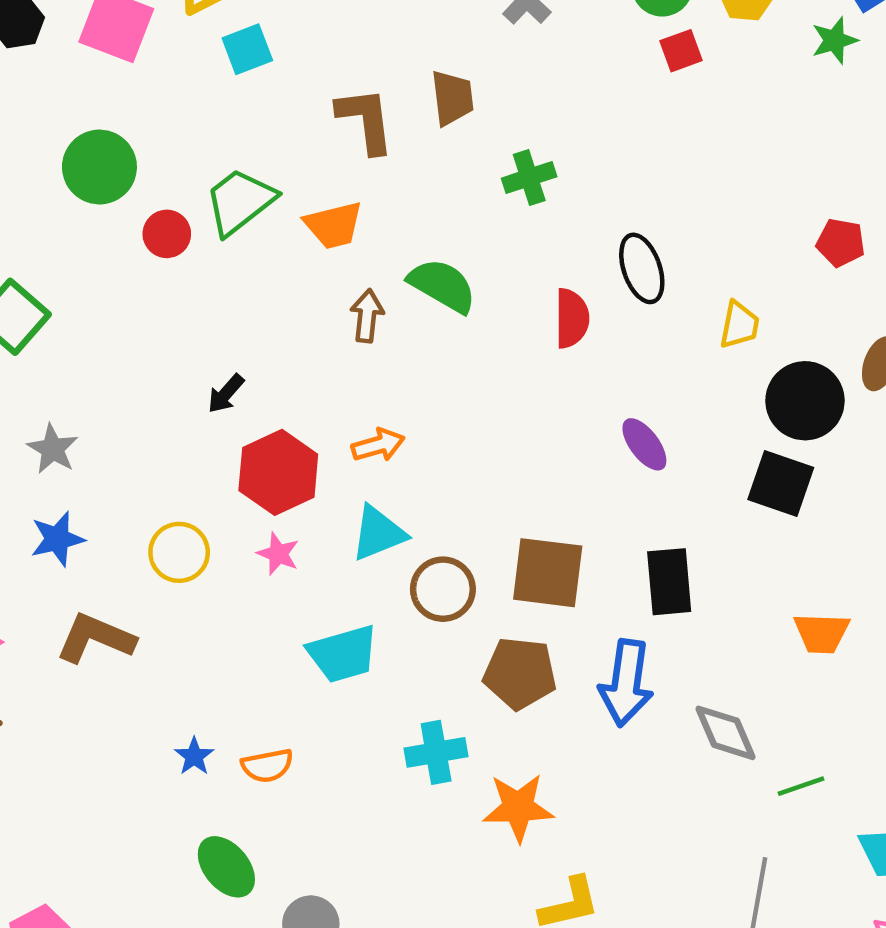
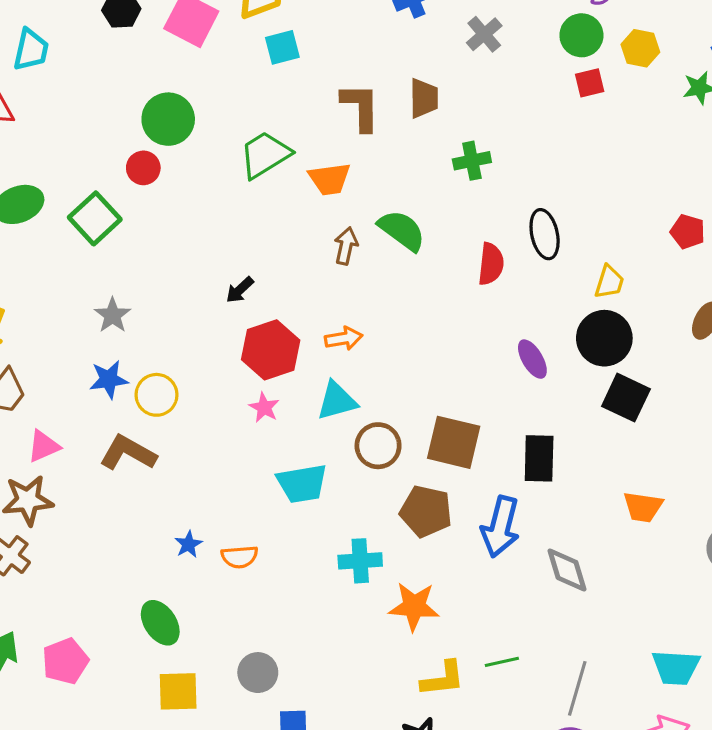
red circle: (167, 234) -> (143, 168), moved
black circle: (805, 401) -> (604, 338), moved
yellow circle: (179, 552) -> (157, 395), moved
green line: (801, 786) -> (502, 662), moved
green ellipse: (226, 867) -> (160, 623), moved

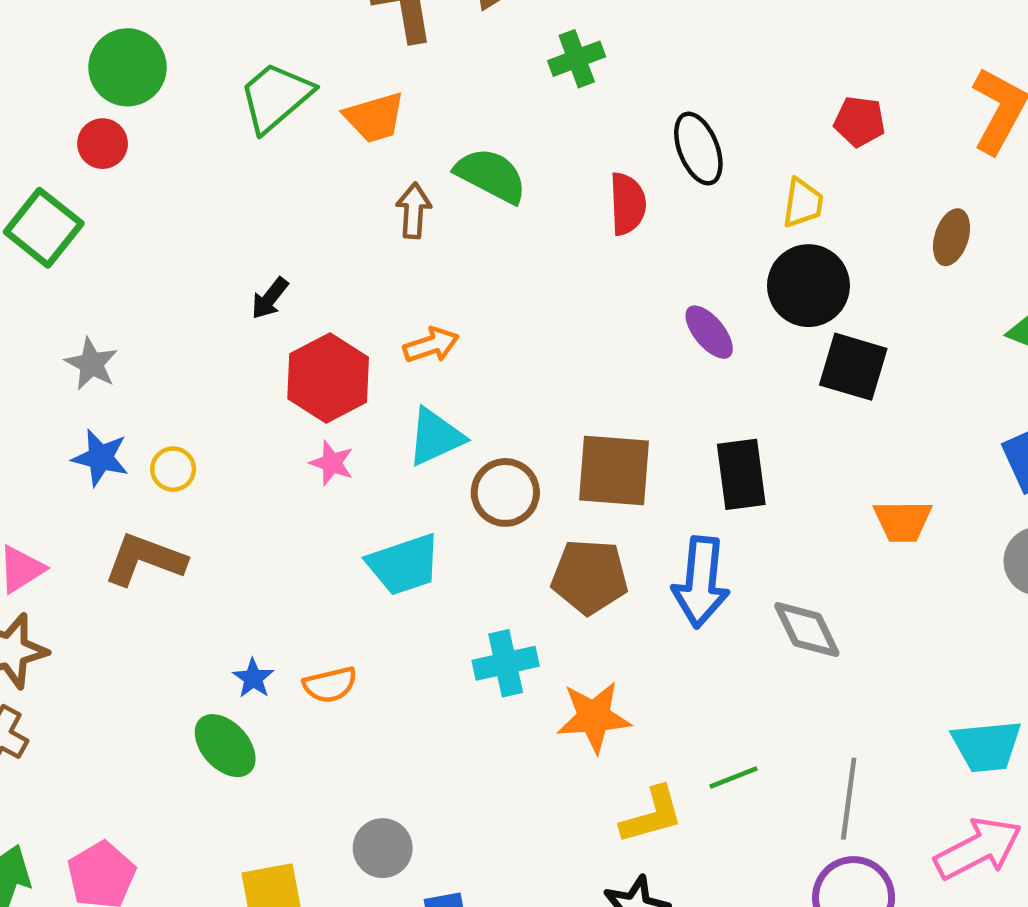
red pentagon: (688, 232) -> (860, 121), moved
blue star: (109, 379) -> (100, 458), turned 30
yellow circle: (157, 395) -> (173, 469), size x0.7
green ellipse: (160, 623) -> (225, 746), moved

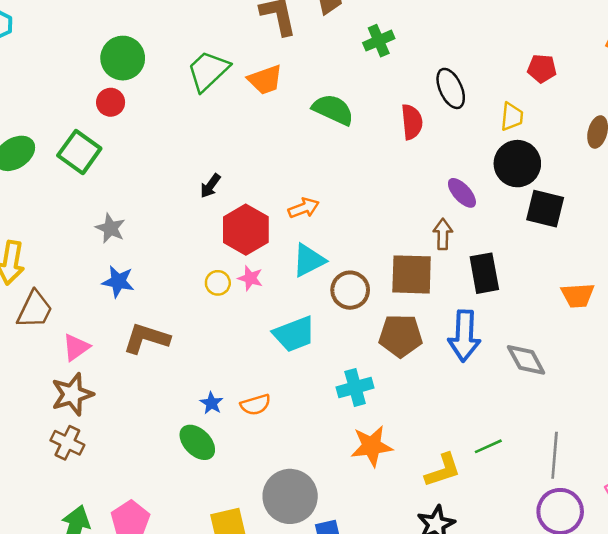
brown arrow: (414, 211) -> (443, 234), moved
yellow circle: (173, 469) -> (218, 283), moved
orange star: (594, 717) -> (372, 446), moved
gray circle: (383, 848) -> (290, 496), size x1.6

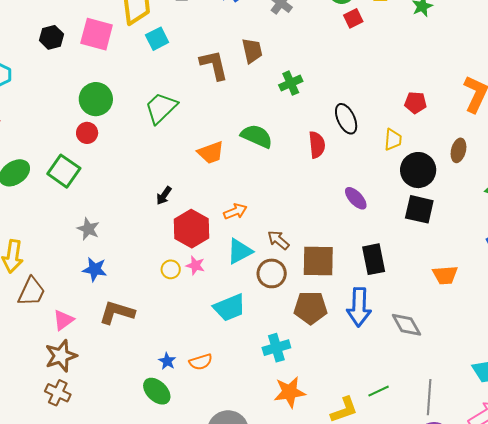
orange trapezoid: (265, 80) -> (211, 153), moved
black circle: (517, 164) -> (418, 170), moved
brown arrow: (443, 234) -> (278, 240), moved, turned -50

